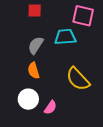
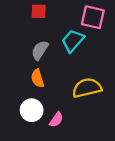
cyan trapezoid: (65, 37) -> (73, 41), turned -45
yellow semicircle: (78, 79) -> (87, 88), turned 120

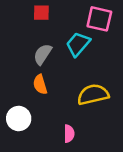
white circle: (32, 110) -> (19, 119), moved
pink semicircle: (56, 120) -> (69, 134), moved, turned -35

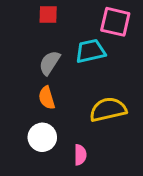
cyan trapezoid: (78, 44) -> (90, 51), turned 36
white circle: (19, 119) -> (42, 137), moved

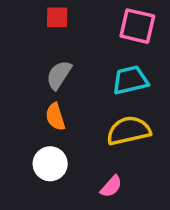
cyan trapezoid: (90, 51) -> (130, 80), moved
pink semicircle: (80, 155) -> (111, 186), moved, turned 42

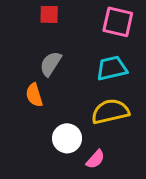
orange semicircle: (55, 117) -> (34, 95), moved
white circle: (50, 164) -> (67, 138), moved

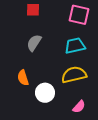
orange semicircle: (34, 95) -> (23, 78), moved
pink semicircle: (95, 159) -> (79, 107), moved

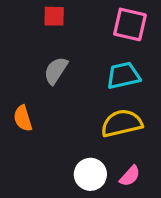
orange semicircle: (23, 78) -> (23, 118), moved
white circle: (45, 93) -> (90, 174), moved

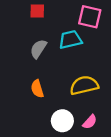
cyan trapezoid: (123, 75) -> (70, 40), moved
orange semicircle: (23, 118) -> (37, 89), moved

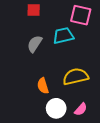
orange semicircle: (37, 89) -> (43, 86), moved

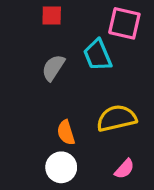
cyan trapezoid: (63, 36) -> (98, 55), turned -100
white circle: (56, 108) -> (61, 167), moved

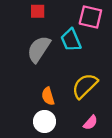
gray semicircle: (53, 68) -> (39, 49), size x1.4
yellow semicircle: (117, 118) -> (85, 86), turned -32

